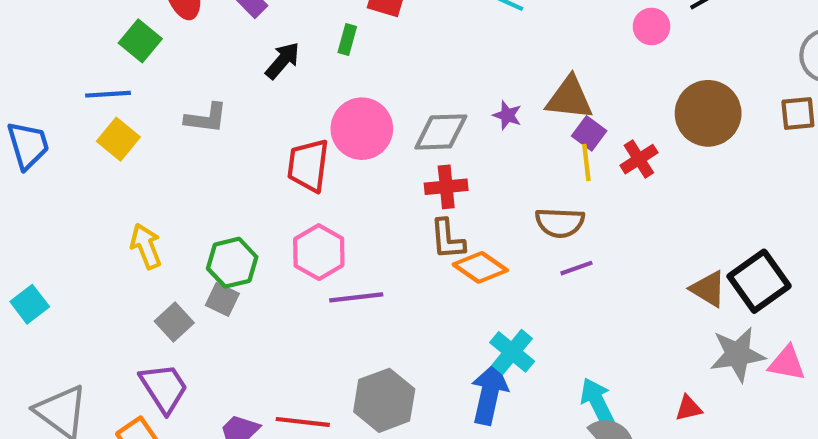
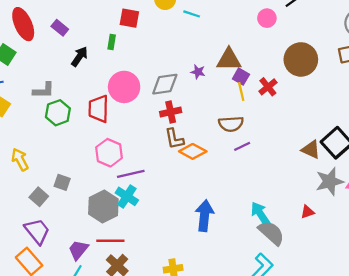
green hexagon: (232, 263) -> (58, 113), moved
cyan cross: (512, 352) -> (127, 196), moved
gray hexagon: (384, 400) -> (103, 206), moved

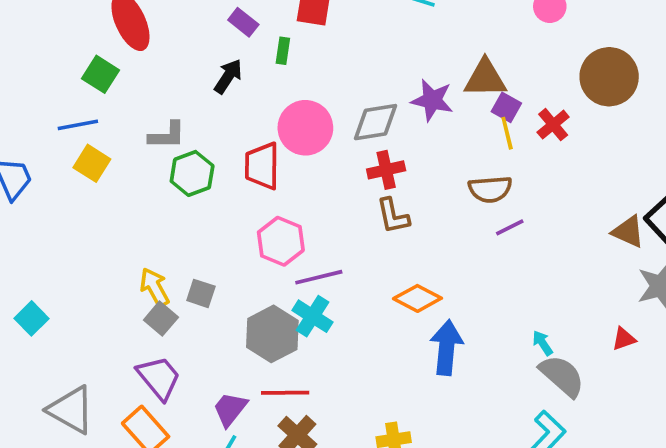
purple rectangle: (60, 28) -> (243, 22), moved
purple star: (198, 72) -> (432, 100), size x1.6
orange diamond: (193, 151) -> (417, 298), moved
yellow arrow: (20, 159) -> (155, 287), moved
cyan arrow: (260, 214) -> (543, 343), size x0.6

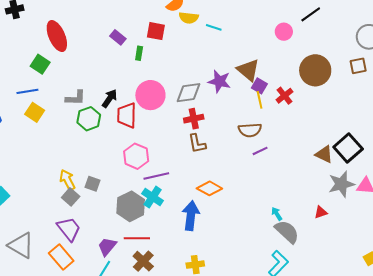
black arrow: (228, 76) -> (110, 98), moved
brown triangle: (485, 78) -> (248, 70), turned 40
blue arrow: (447, 348) -> (191, 216), moved

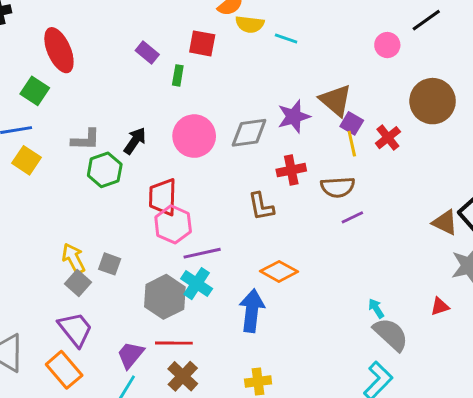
purple star: (219, 81) -> (294, 117), turned -30
red trapezoid: (127, 115) -> (163, 197), moved
red cross: (194, 119) -> (291, 170), moved

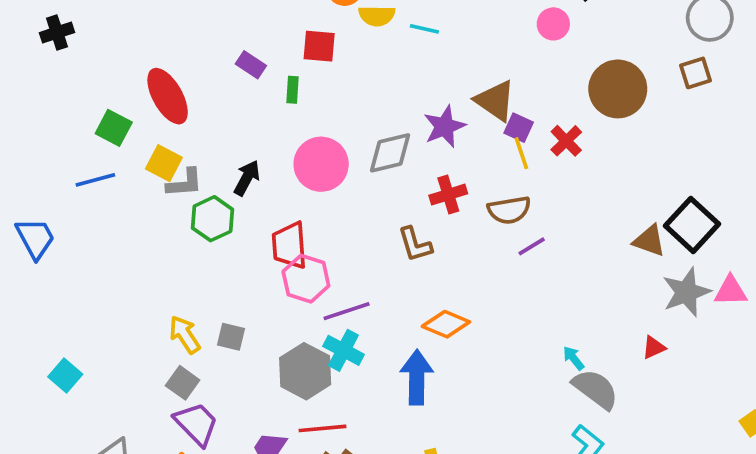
red ellipse: (59, 50) -> (168, 96), moved
yellow square: (26, 160) -> (164, 163), moved
gray square: (78, 283) -> (183, 383), moved

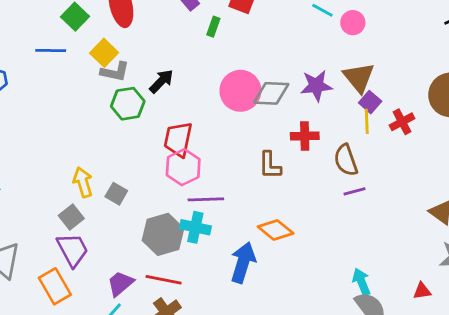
pink circle: (553, 24) -> (353, 23), moved
pink circle: (321, 164) -> (240, 91), moved
brown semicircle: (509, 210) -> (346, 160), turned 64
cyan cross: (343, 350) -> (195, 227), turned -32
cyan arrow: (574, 358) -> (361, 282), size x1.4

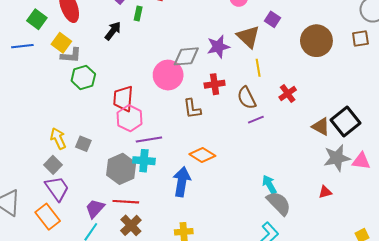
black arrow: (161, 81) -> (113, 31), moved
pink circle: (240, 91) -> (168, 75), moved
purple square: (370, 102) -> (273, 19), moved
red cross: (402, 122) -> (288, 93), moved
red triangle: (422, 291) -> (325, 192), moved

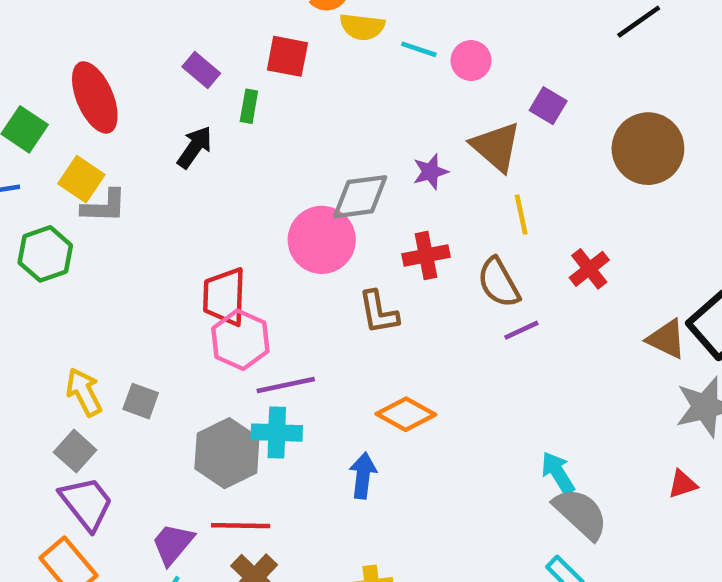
purple star: (218, 47) -> (430, 172), size x0.7
green hexagon: (83, 77) -> (45, 254), moved
blue arrow: (182, 182) -> (363, 476), size x0.7

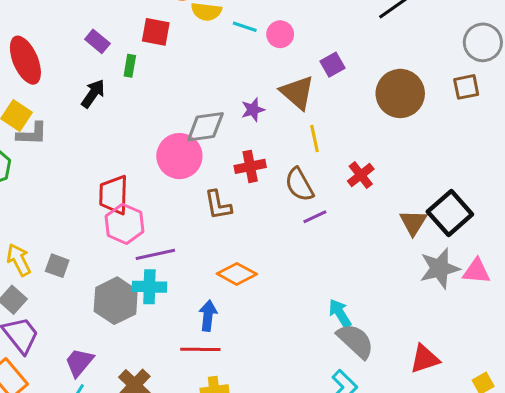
purple square: (548, 106) -> (332, 65), turned 30
brown triangle: (666, 339) -> (413, 222), turned 36
red triangle: (683, 484) -> (425, 359), moved, size x1.5
red line: (241, 526) -> (200, 349), moved

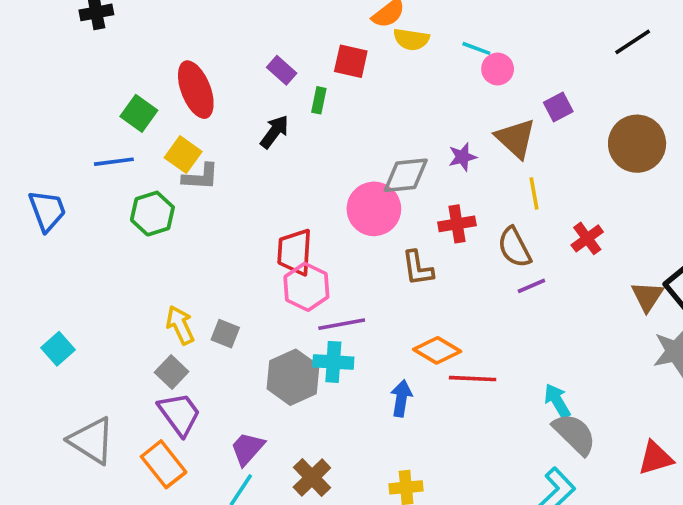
cyan line: (245, 27) -> (476, 48), moved
red line: (200, 349) -> (473, 379), moved

